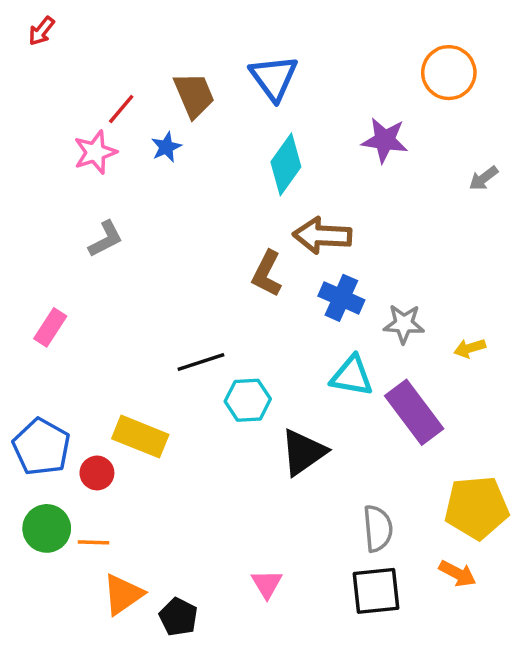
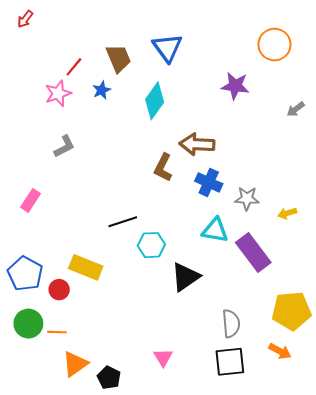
cyan diamond: (286, 164) -> (155, 101), moved

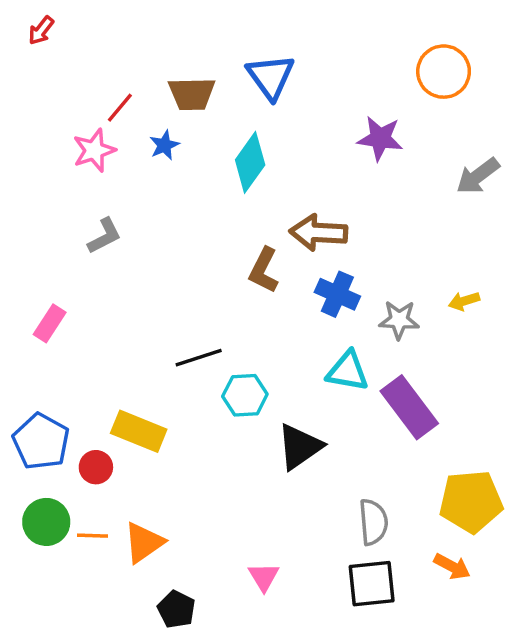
brown trapezoid: (119, 58) -> (192, 94), turned 112
gray arrow: (296, 109) -> (478, 176), size x1.5
yellow arrow: (287, 213) -> (464, 301), moved
orange triangle: (75, 364) -> (144, 543), moved

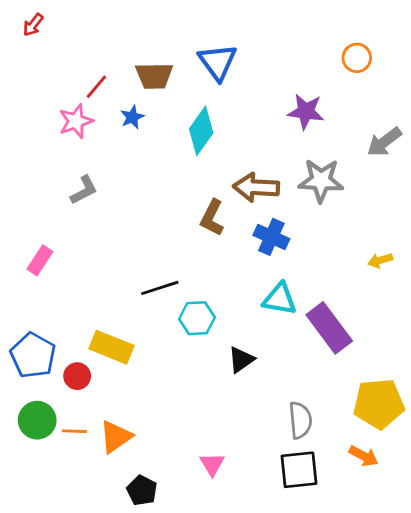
orange circle: (444, 72) -> (357, 58), size x0.7
yellow arrow: (464, 301) -> (380, 260), moved
gray star: (399, 320) -> (321, 180), moved, size x1.4
black triangle: (300, 447) -> (241, 360), size x0.7

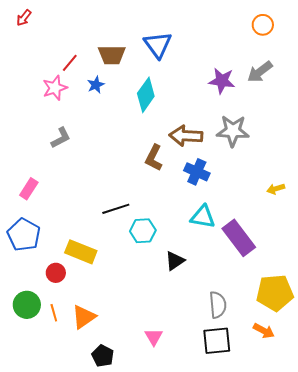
orange circle: (357, 58) -> (263, 25), moved
gray arrow: (384, 142) -> (260, 72), moved
blue pentagon: (33, 355) -> (24, 235), moved
orange line: (74, 431) -> (54, 313), turned 72

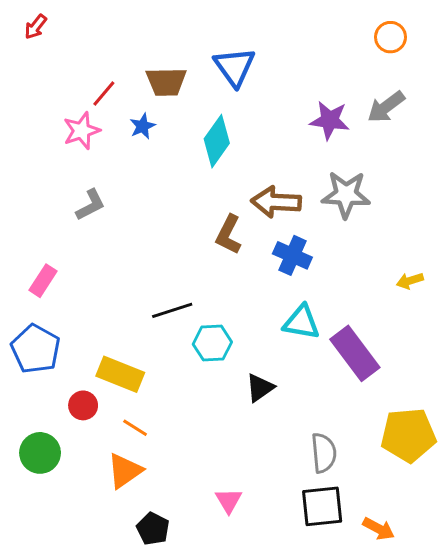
orange line: (54, 313) -> (135, 428), moved, turned -42
orange arrow: (264, 331) -> (379, 529), moved

